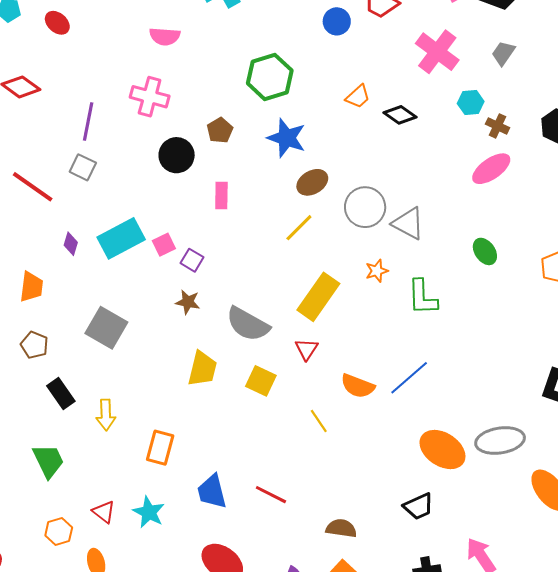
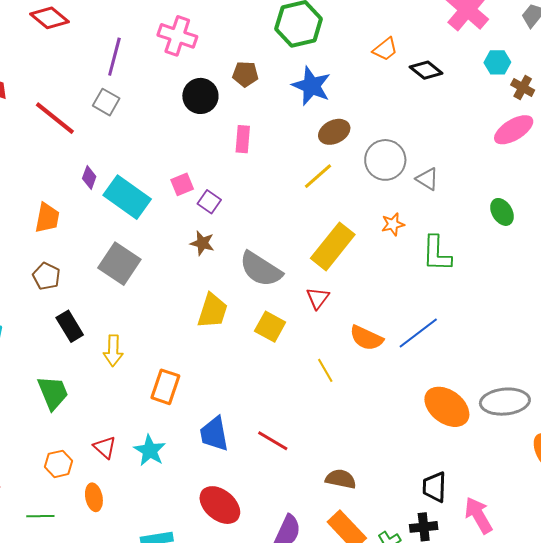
brown pentagon: (220, 130) -> (245, 74), turned 30
gray triangle: (408, 223) -> (427, 179), size x0.7
cyan rectangle: (121, 238) -> (127, 197), moved, turned 60
black trapezoid: (418, 506) -> (434, 487), moved, turned 112

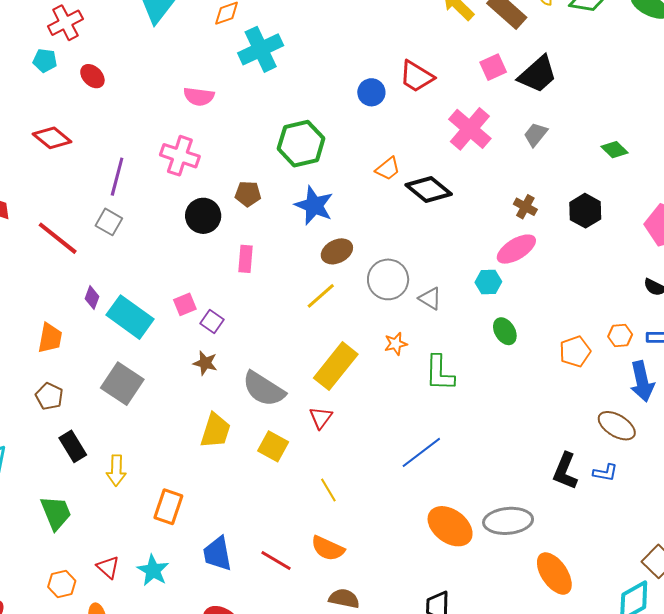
cyan hexagon: (497, 62) -> (488, 282), moved
black diamond: (426, 70) -> (429, 190), size x1.4
orange semicircle: (366, 338) -> (328, 548), moved

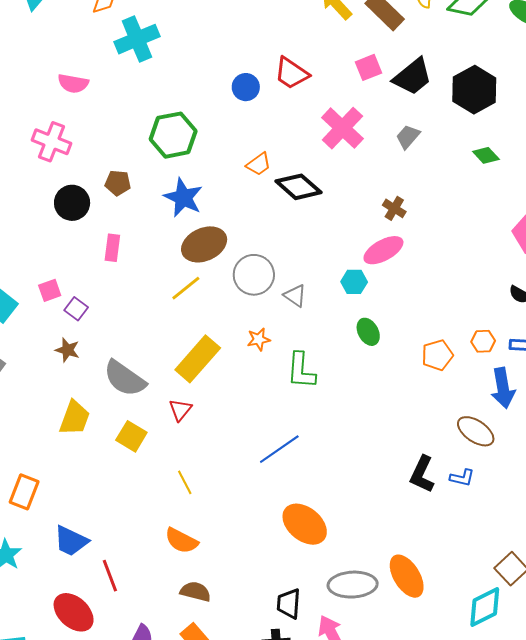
black hexagon: (585, 211) -> (474, 90), moved, size x1.4
brown ellipse: (337, 251) -> (204, 244), size x1.4
gray ellipse: (508, 521) -> (353, 585), moved
blue trapezoid: (217, 554) -> (71, 541), turned -57
red line: (276, 560) -> (110, 576), moved, turned 36

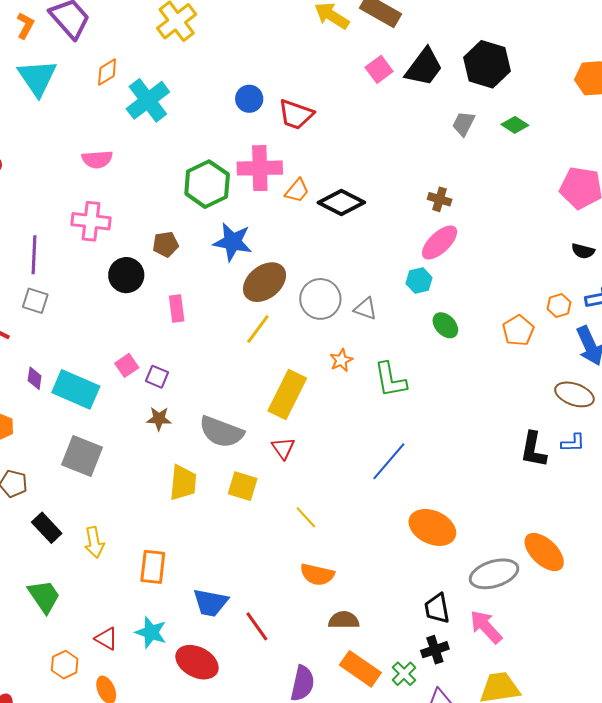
red trapezoid: (292, 73) -> (296, 114), moved
blue circle: (246, 87) -> (249, 99), moved
pink cross: (342, 128) -> (260, 168), moved, turned -30
gray trapezoid: (408, 137) -> (464, 124), moved
red ellipse: (74, 612) -> (197, 662), moved

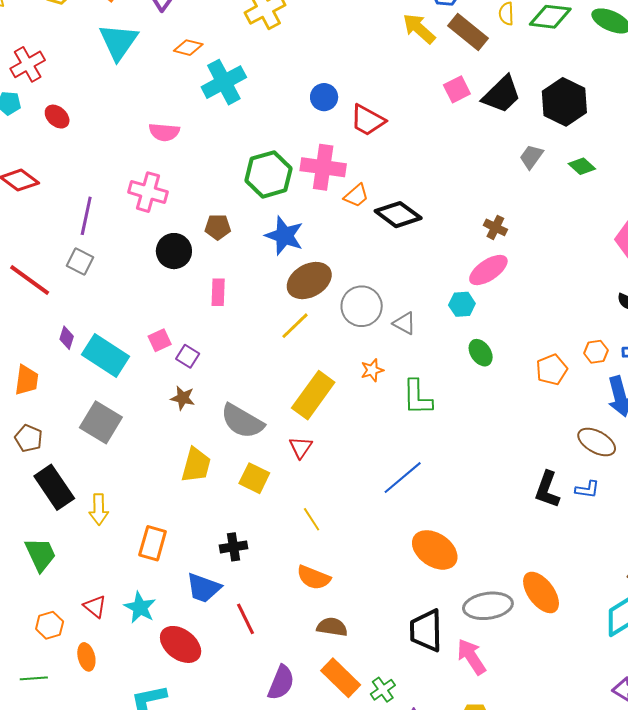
orange diamond: (107, 72) -> (188, 48), turned 36
black rectangle: (47, 528) -> (54, 487), size x1.4
black trapezoid: (437, 608) -> (426, 631), size x1.4
black cross: (435, 650) -> (233, 547), moved

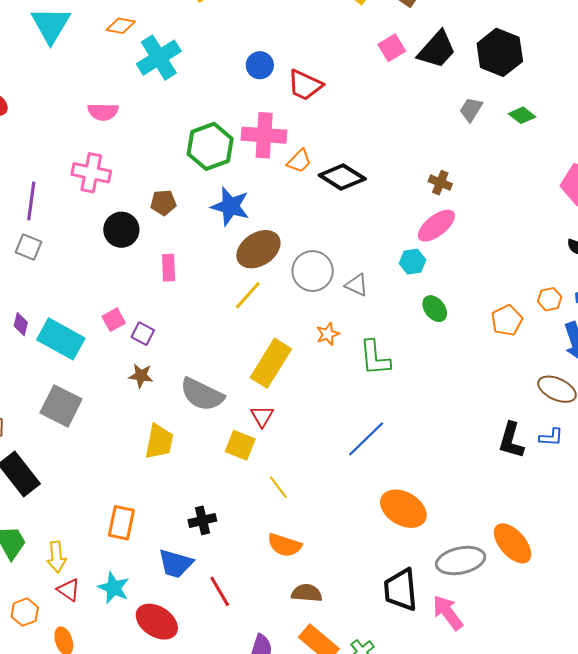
yellow square: (254, 478) -> (240, 445), moved
yellow arrow: (99, 509) -> (57, 557), moved

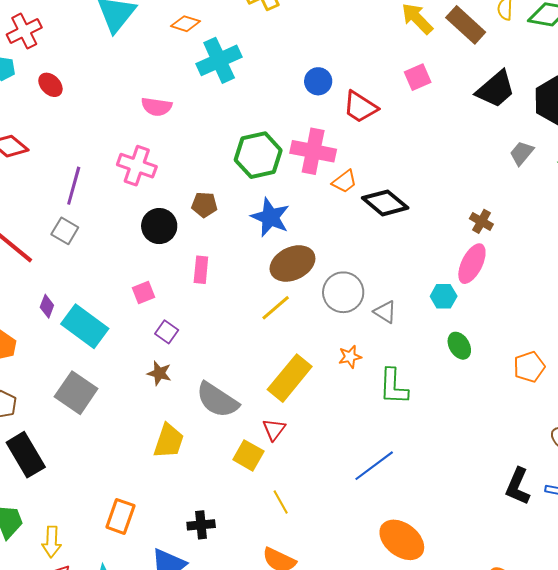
pink square: (392, 48) -> (418, 77), moved
pink ellipse: (436, 226) -> (472, 264), turned -33
pink square: (114, 320) -> (144, 293), moved

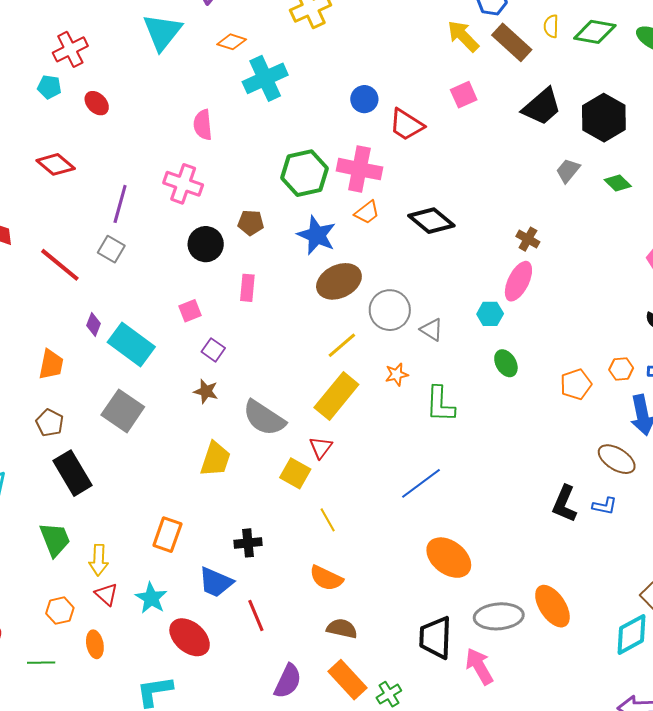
pink semicircle: (157, 107) -> (203, 125), turned 76
orange trapezoid: (344, 182) -> (367, 212), moved
yellow line: (276, 308) -> (342, 345), moved

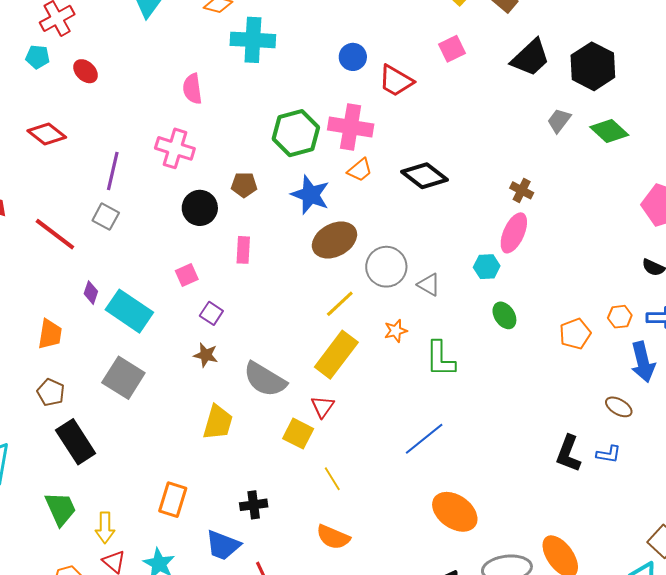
cyan cross: (265, 78) -> (253, 40), turned 30
green diamond: (618, 183) -> (609, 131), size x1.4
brown ellipse: (617, 459) -> (619, 407), size x0.7

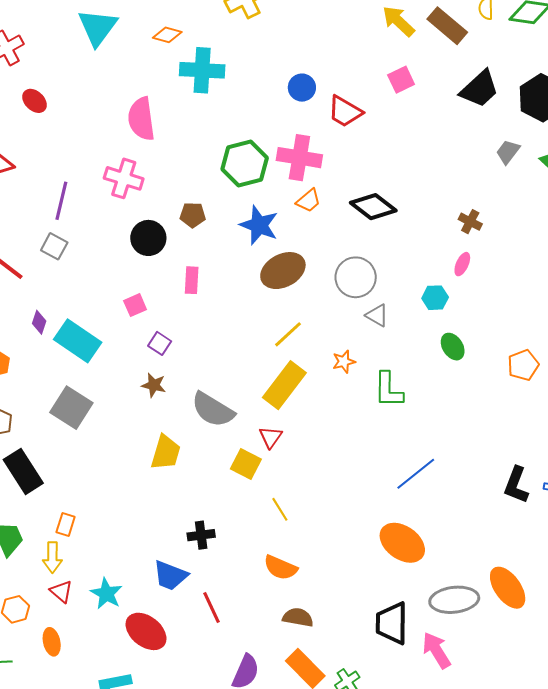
pink semicircle: (192, 89) -> (141, 119), size x1.4
pink ellipse: (514, 233) -> (462, 264), size x0.6
gray circle: (386, 267) -> (356, 277), moved
blue line: (424, 439) -> (416, 474), moved
orange rectangle: (173, 500) -> (66, 525), moved, size x0.7

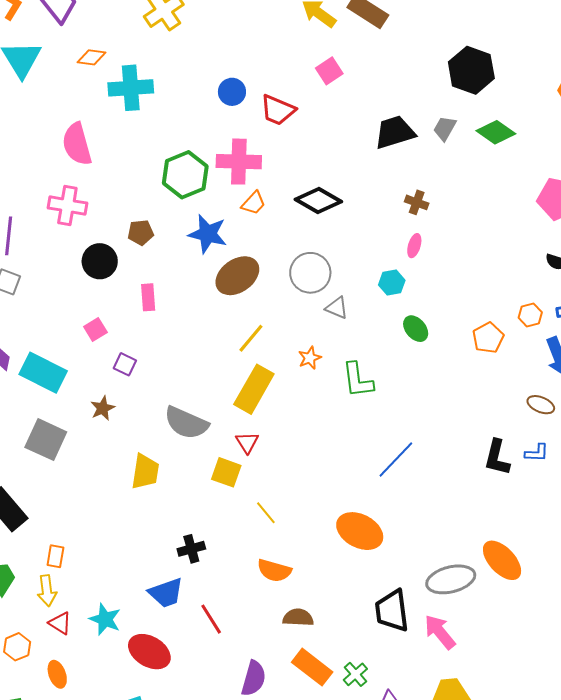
black trapezoid: (480, 89) -> (395, 132), moved, turned -147
brown star: (154, 385) -> (103, 408), moved, turned -30
orange ellipse: (402, 543) -> (360, 531), moved
blue trapezoid: (170, 575) -> (166, 593), turned -33

